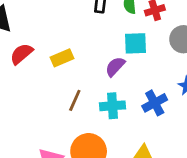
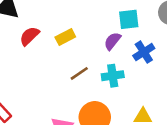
brown line: (75, 100) -> (79, 73), turned 36
blue cross: (155, 103) -> (144, 52), moved

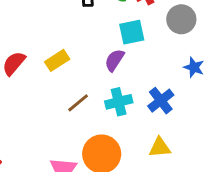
blue cross: (144, 52) -> (161, 101), moved

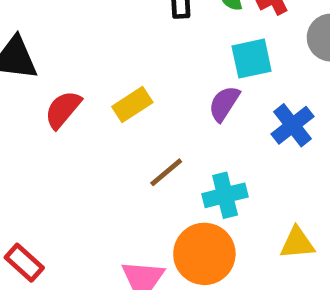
blue cross: (161, 101) -> (293, 125), moved
cyan cross: (119, 102) -> (225, 195), moved

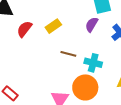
brown line: (166, 172) -> (68, 54), turned 56
cyan cross: (225, 195) -> (93, 63), turned 30

